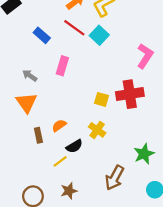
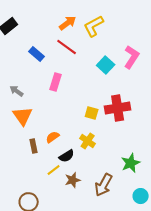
cyan square: (99, 35) -> (106, 65), moved
pink L-shape: (145, 56) -> (132, 57), moved
gray arrow: (30, 76) -> (17, 91), moved
brown star: (69, 191) -> (73, 180), moved

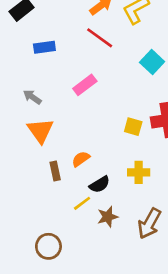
blue rectangle: (37, 54) -> (44, 47), moved, turned -49
pink rectangle: (56, 82) -> (85, 85), turned 36
yellow cross: (88, 141) -> (139, 172), moved, turned -35

